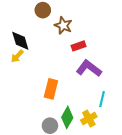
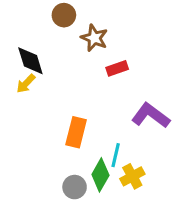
purple L-shape: (89, 68) -> (151, 116), moved
cyan line: (102, 99) -> (116, 155), moved

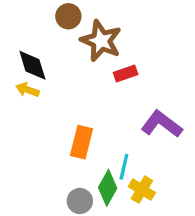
brown star: (94, 38) -> (101, 41), size x1.4
yellow arrow: (26, 84) -> (28, 90), turned 65
yellow cross: (132, 176) -> (142, 190), turned -30

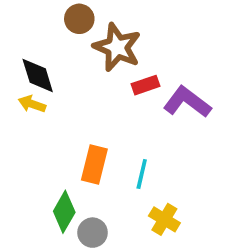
purple L-shape: (162, 124) -> (187, 102), moved
cyan line: (124, 167) -> (142, 174), moved
green diamond: (108, 188) -> (64, 212), moved

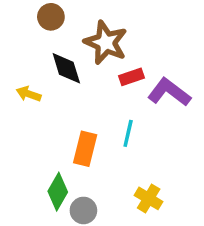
brown circle: (79, 19) -> (51, 17), moved
black diamond: (38, 76) -> (66, 68), moved
cyan line: (142, 174) -> (128, 133), moved

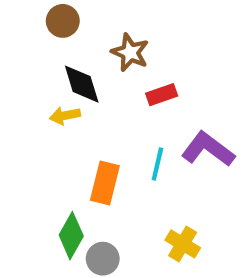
brown star: (106, 43) -> (130, 52), size x0.7
purple L-shape: (169, 92) -> (208, 149), moved
yellow arrow: (29, 94) -> (65, 116), moved, turned -30

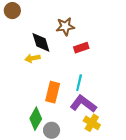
brown circle: (63, 21) -> (12, 11), moved
brown star: (130, 52) -> (65, 26), turned -30
purple L-shape: (208, 149) -> (83, 104), moved

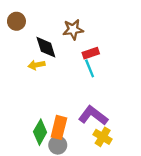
brown circle: (12, 11) -> (16, 21), moved
cyan line: (79, 83) -> (90, 68), moved, turned -35
orange rectangle: (53, 92) -> (59, 127), moved

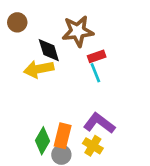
brown star: (73, 29) -> (78, 31), size x1.4
yellow arrow: (37, 65) -> (39, 69), size x1.6
yellow cross: (103, 137) -> (93, 146), moved

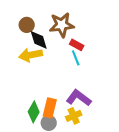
brown circle: (17, 22) -> (27, 25), moved
red rectangle: (97, 56) -> (77, 45), turned 48
yellow cross: (93, 146) -> (74, 116), turned 35

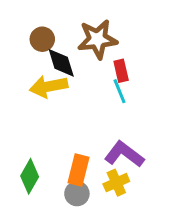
red rectangle: (77, 45) -> (121, 71), turned 48
green diamond: (34, 112) -> (30, 176), moved

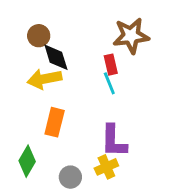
brown star: (97, 39) -> (131, 36), moved
purple L-shape: (124, 154) -> (114, 141), turned -126
orange rectangle: (79, 170) -> (55, 122), moved

